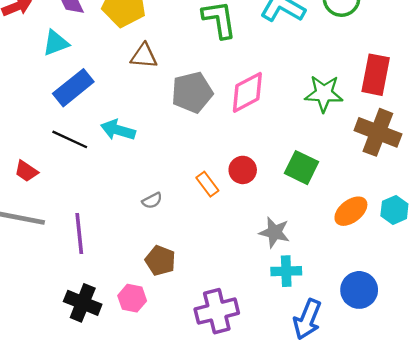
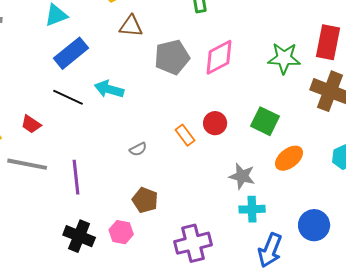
orange ellipse: (351, 211) -> (289, 158), moved

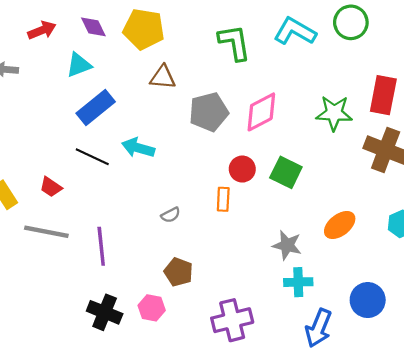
green square: (265, 121) -> (286, 172), moved
red circle: (215, 123) -> (242, 169), moved
orange rectangle: (185, 135) -> (223, 199), turned 40

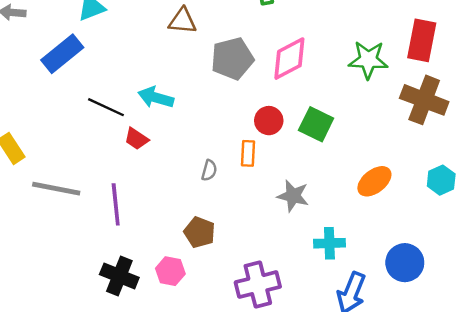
blue rectangle: (96, 107) -> (62, 54), moved
red trapezoid: (51, 187) -> (136, 139), moved
gray semicircle: (171, 215) -> (209, 170), moved, turned -48
gray star: (287, 245) -> (293, 196), moved

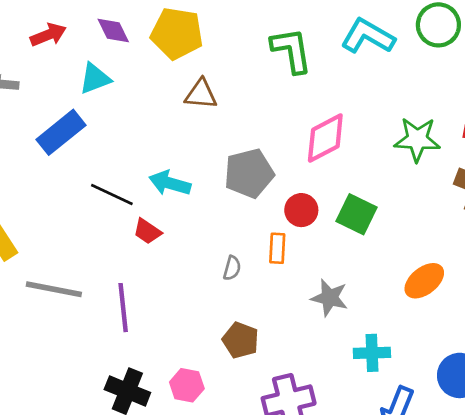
gray pentagon: (232, 59) -> (249, 173), moved
brown pentagon: (200, 232) -> (241, 340), moved

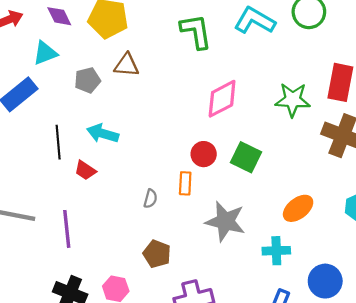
gray pentagon: (249, 173) -> (87, 80), moved, size x0.7
black line: (112, 195) -> (58, 142), turned 60
gray star: (330, 298) -> (225, 221), size x1.4
cyan cross: (372, 353) -> (276, 251), moved

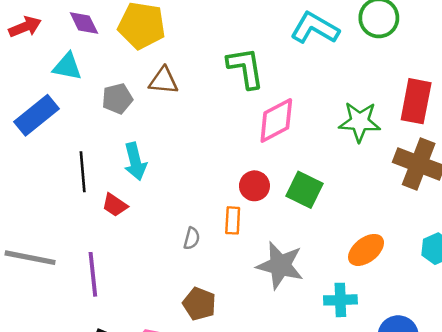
green L-shape: (196, 31) -> (246, 68), moved
cyan triangle: (45, 53) -> (67, 67), turned 32
cyan arrow: (103, 133) -> (135, 161), turned -120

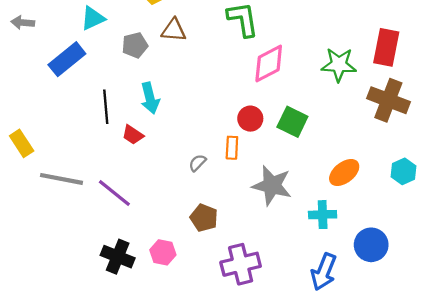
cyan triangle: (67, 67) -> (93, 18), turned -36
gray semicircle: (192, 238) -> (197, 163), turned -150
purple line: (93, 274) -> (114, 193), turned -45

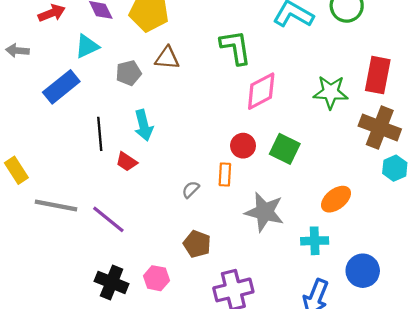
cyan hexagon: (404, 171) -> (395, 168), moved

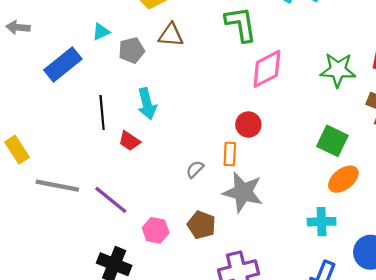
cyan triangle: (87, 46) -> (101, 32), moved, size x0.7
green square: (285, 149) -> (332, 141), moved
gray star: (264, 212) -> (243, 192), moved
pink hexagon: (156, 278) -> (156, 230), moved

